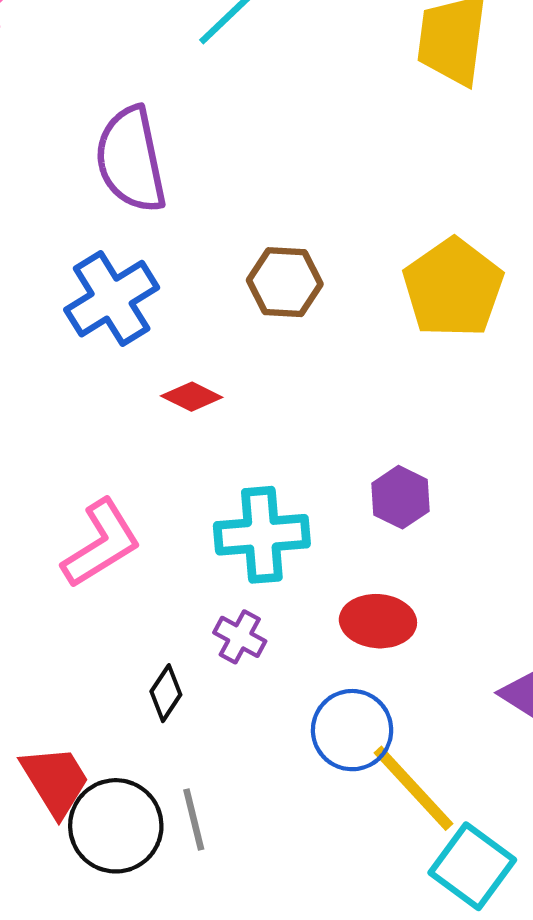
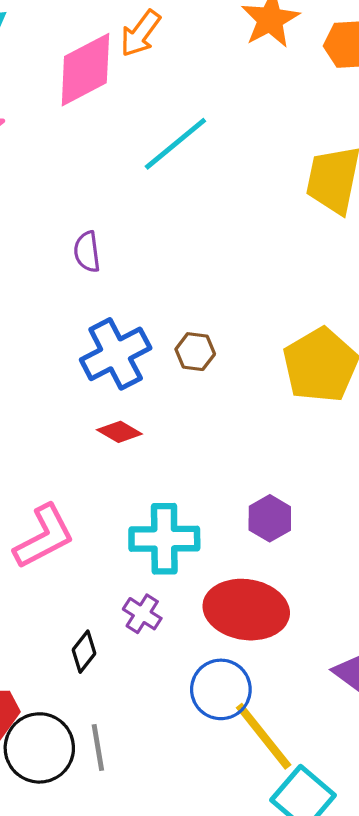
purple semicircle: (131, 160) -> (87, 252), size x0.5
brown hexagon: (285, 282) -> (195, 352), size x0.7
blue cross: (112, 299) -> (116, 354), moved
red ellipse: (378, 621) -> (246, 610), size x1.5

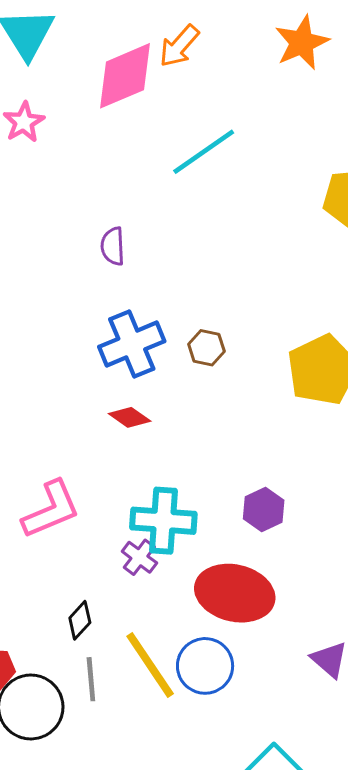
purple cross: (142, 614) -> (139, 557), moved
yellow line: (264, 736) -> (150, 665), moved
gray line: (98, 747) -> (91, 679), moved

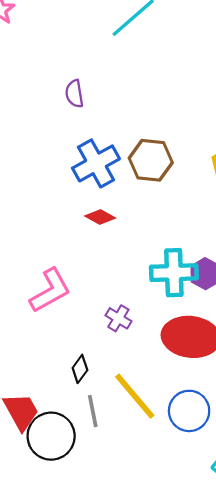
brown hexagon: (206, 348) -> (151, 160), size x1.6
cyan cross: (163, 521) -> (174, 273), moved
blue circle: (205, 666) -> (189, 411), moved

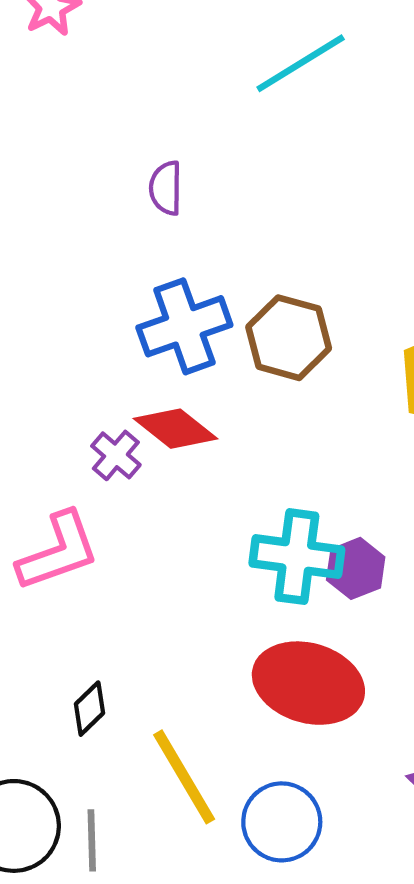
red diamond: (100, 217) -> (175, 429), size x1.4
purple cross: (118, 318) -> (116, 455), moved
gray line: (93, 411) -> (92, 840), moved

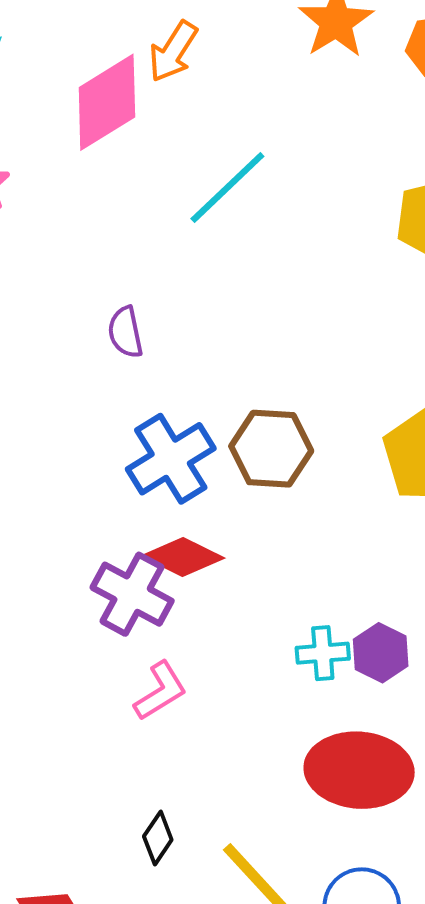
purple cross: (116, 455) -> (132, 594), size x1.6
pink L-shape: (58, 551) -> (160, 691), moved, size x0.7
cyan cross: (297, 557) -> (323, 653), size x0.6

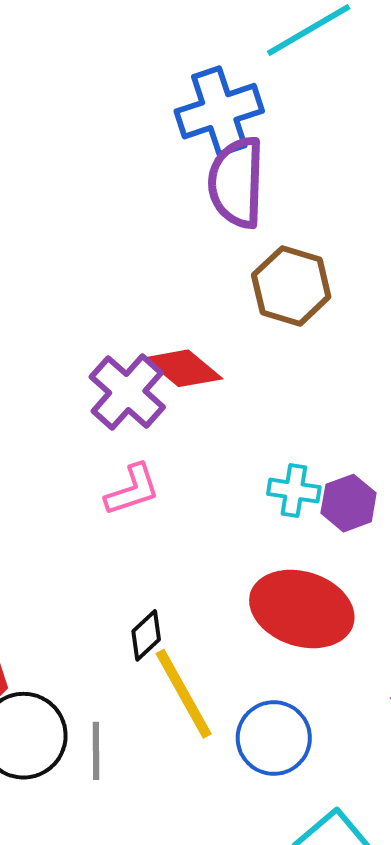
purple semicircle: (125, 332) -> (236, 183), moved, size x1.8
blue cross: (171, 459) -> (219, 111), moved
black diamond: (158, 838) -> (146, 635), moved

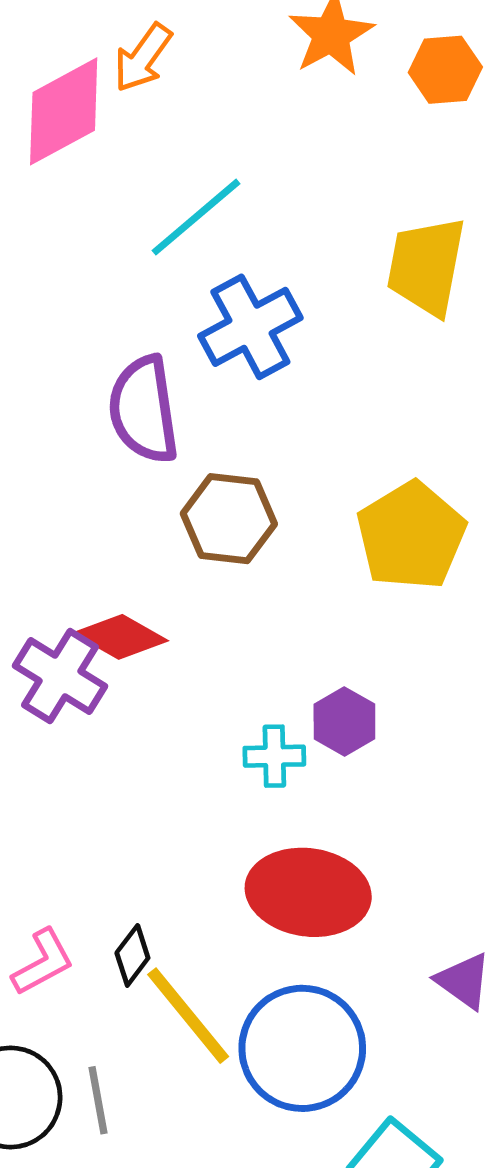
blue cross: (219, 111) -> (250, 327), moved
pink L-shape: (132, 490) -> (43, 962), moved
purple hexagon: (349, 503) -> (344, 721), moved
blue circle: (274, 738) -> (302, 1048), size x1.4

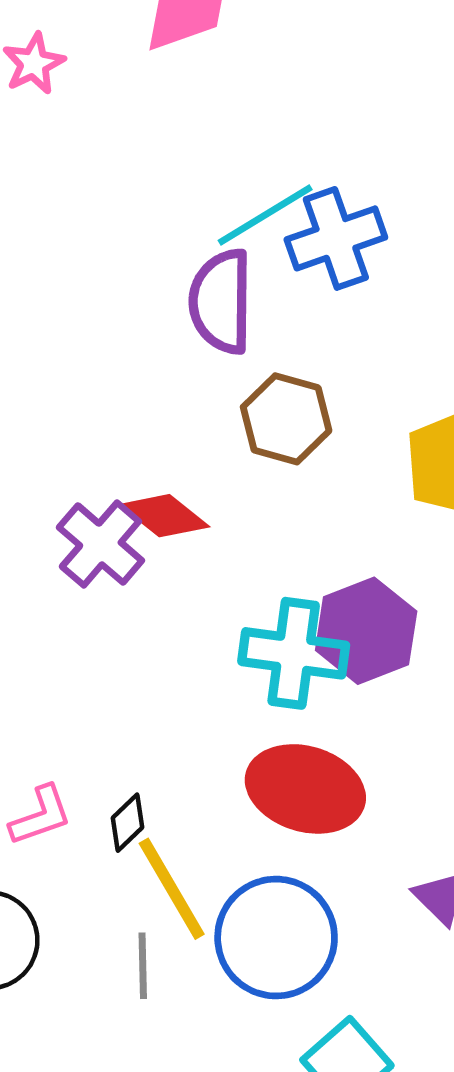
cyan line: (196, 217) -> (265, 215), moved
purple hexagon: (344, 721) -> (366, 631), size x1.6
cyan cross: (274, 756) -> (294, 653), size x1.8
gray line: (98, 1100) -> (143, 966), moved

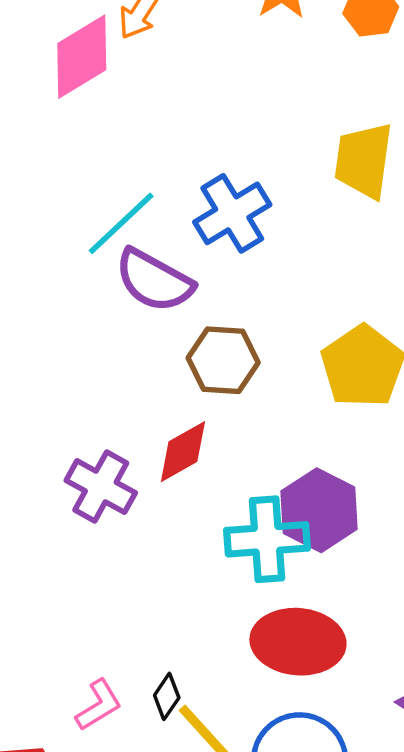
cyan line: (265, 215) -> (121, 223), moved
purple semicircle: (221, 301) -> (154, 280), turned -50
red diamond: (164, 516) -> (183, 452), moved, turned -56

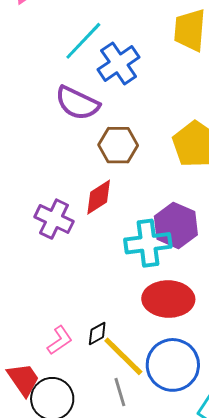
cyan line: (121, 223) -> (83, 41), moved
black diamond: (167, 696) -> (97, 333), turned 30

